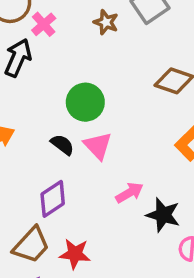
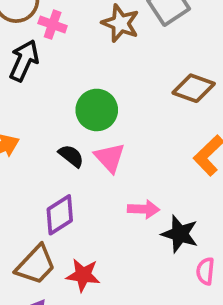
brown star: (106, 22) -> (120, 23), size x1.4
pink cross: (44, 24) -> (53, 25), turned -30
pink arrow: (129, 193) -> (143, 209), turned 32

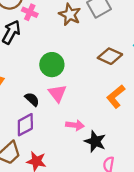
black semicircle: (71, 156) -> (32, 99), moved

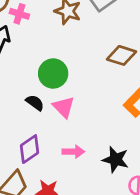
black semicircle: (32, 99) -> (35, 103), moved
pink arrow: (75, 125) -> (73, 152), moved

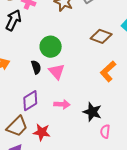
black semicircle: (35, 103) -> (36, 67), turned 32

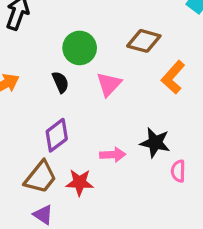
brown diamond: (101, 36) -> (144, 41), moved
pink triangle: (57, 72) -> (109, 84), moved, turned 30
pink arrow: (62, 104) -> (113, 155), moved

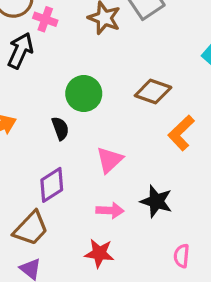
pink triangle: (109, 84) -> (110, 160), moved
pink semicircle: (178, 171) -> (182, 256), moved
red star: (80, 182) -> (99, 253), moved

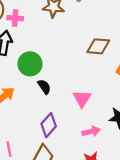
green circle: (84, 94) -> (30, 64), moved

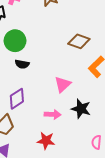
black semicircle: (44, 87) -> (22, 64), turned 120
pink triangle: (82, 99) -> (63, 84), moved

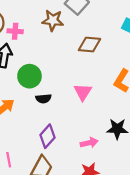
brown diamond: (79, 41) -> (90, 45), moved
pink triangle: (63, 84) -> (83, 92), moved

